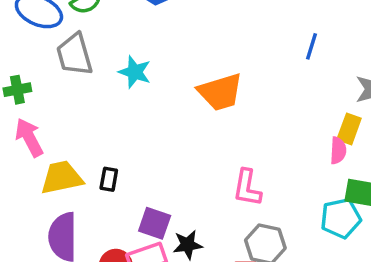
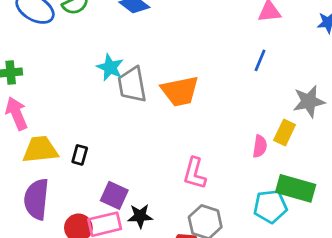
gray trapezoid: (75, 55) -> (132, 85), moved
pink semicircle: (338, 150) -> (260, 146), moved

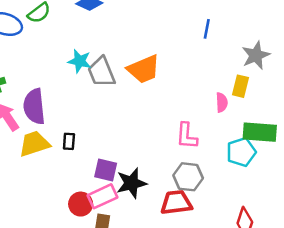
pink L-shape: (195, 173) -> (187, 136), moved
purple semicircle: (36, 199) -> (34, 106), moved
black star: (140, 216) -> (131, 183), size x1.4

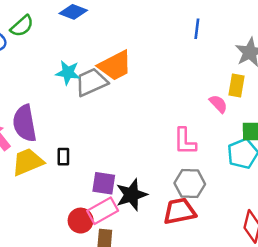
orange trapezoid: (144, 69) -> (115, 66), moved
gray trapezoid: (101, 72) -> (91, 82), turned 92
pink semicircle: (222, 102) -> (218, 104), turned -36

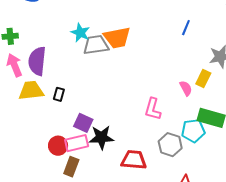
gray hexagon: (190, 184) -> (170, 145), moved

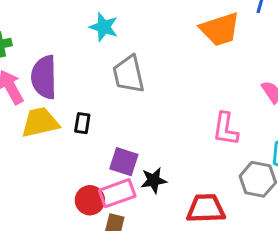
orange trapezoid: (117, 38) -> (220, 29), moved
gray trapezoid: (96, 45) -> (129, 74), moved, turned -88
black star: (102, 137) -> (154, 180), size x0.7

